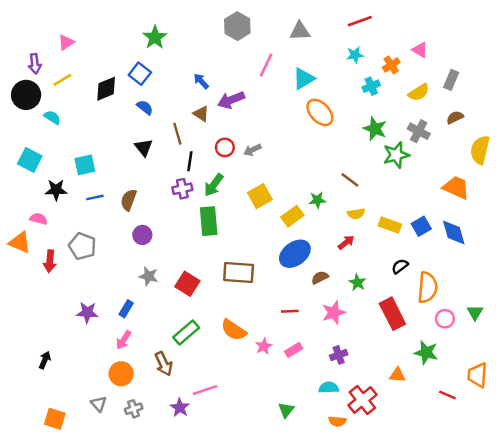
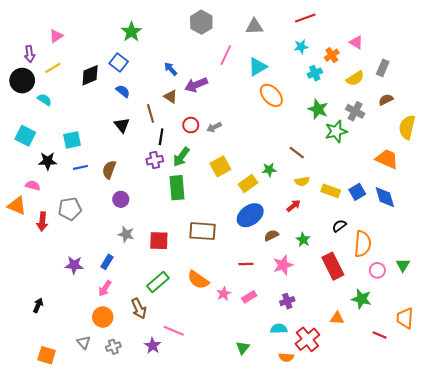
gray pentagon: (82, 246) -> (70, 209), turned -30
red square: (187, 284) -> (159, 241), turned -30
pink line: (205, 390) -> (174, 331), turned 42

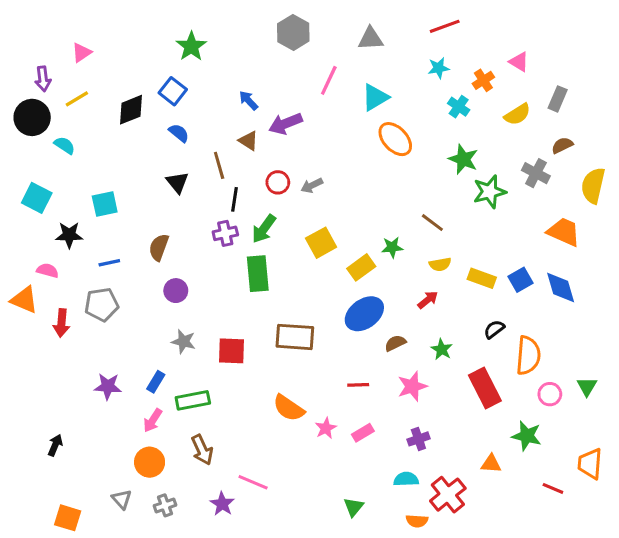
cyan cross: (315, 73) -> (459, 107), turned -32
gray cross: (355, 111) -> (536, 173), moved
blue line: (80, 167) -> (109, 263), moved
green rectangle: (158, 282) -> (193, 400), moved, turned 30

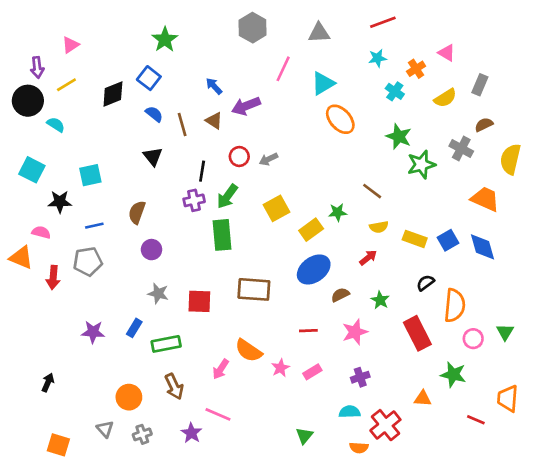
brown line: (219, 165) -> (182, 125), moved
pink arrow: (153, 420) -> (221, 369), moved

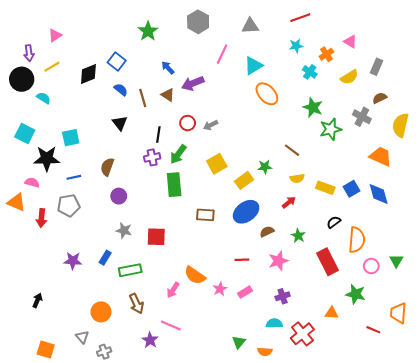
green star: (165, 40) -> (148, 31), moved
black star: (60, 202) -> (47, 158), size x1.4
brown rectangle: (254, 289) -> (205, 215), moved, size x0.7
gray cross: (142, 434) -> (104, 352), moved
orange semicircle: (359, 448) -> (265, 352), moved

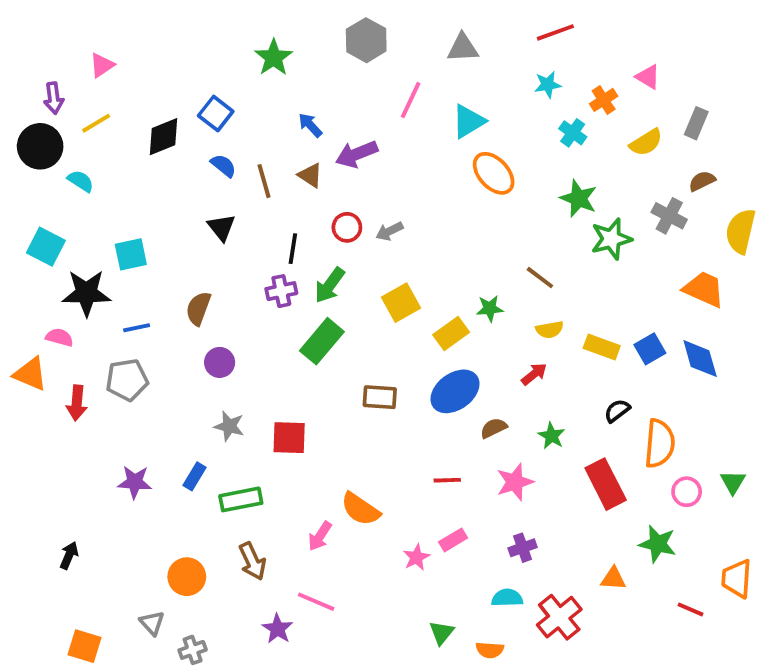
green rectangle: (174, 185) -> (322, 341), turned 45
pink star: (220, 289) -> (416, 557), moved

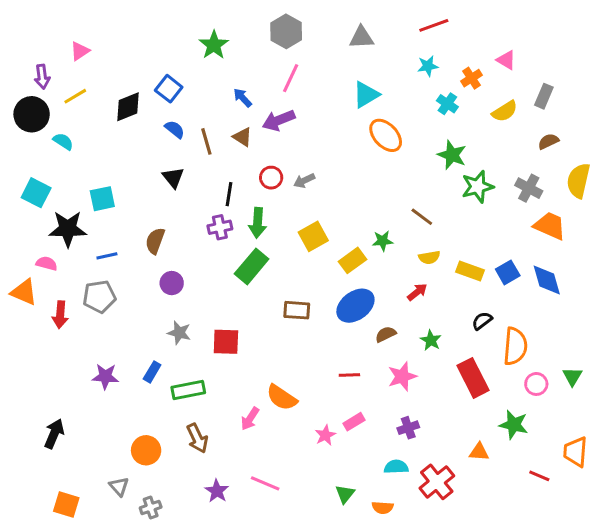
pink line: (411, 100) -> (291, 78), moved
gray cross: (669, 216) -> (529, 188), moved
green arrow: (330, 285) -> (258, 223), turned -32
black arrow: (69, 555) -> (54, 434), size x1.4
pink line: (316, 602) -> (265, 483), moved

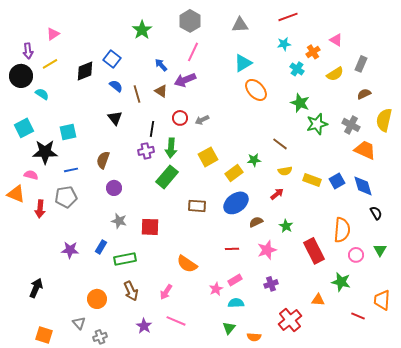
cyan square: (36, 193) -> (24, 128), turned 36
black semicircle: (482, 321) -> (376, 213), moved, turned 96
pink arrow: (250, 419) -> (166, 292), moved
cyan semicircle: (396, 467) -> (236, 303), moved

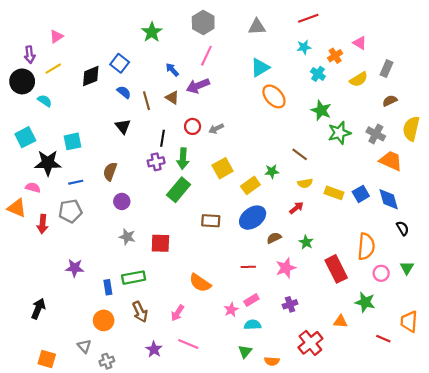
blue rectangle: (101, 247) -> (108, 287), moved, turned -40

